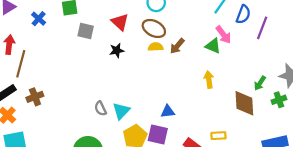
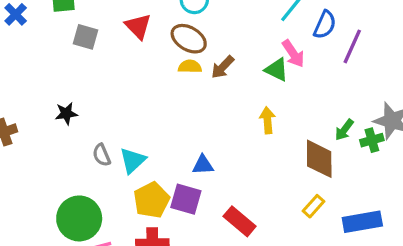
black star: (117, 50) -> (66, 113), moved
green cross: (279, 100) -> (372, 140), moved
yellow rectangle: (218, 136) -> (313, 206), moved, turned -48

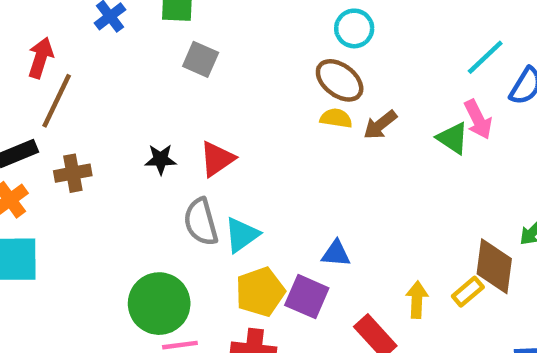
red triangle: (138, 26) -> (217, 159), moved, turned 32
yellow arrow: (267, 120) -> (417, 300), moved
gray semicircle: (102, 155) -> (201, 222), size x1.5
yellow rectangle: (313, 206) -> (468, 292), moved

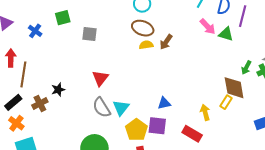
gray square: (201, 59) -> (90, 34), moved
green triangle: (453, 138) -> (226, 34), moved
black star: (161, 159) -> (58, 90), moved

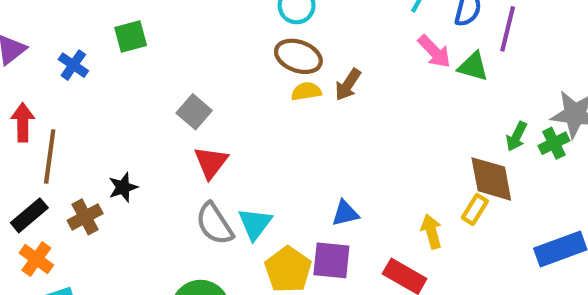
gray square: (90, 34) -> (194, 112), moved, turned 35

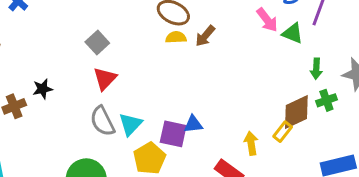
green arrow: (516, 136) -> (316, 69), moved, turned -30
green cross: (554, 143) -> (326, 100), moved
brown diamond: (491, 179) -> (296, 112), turned 69
purple square: (331, 260) -> (173, 134), moved

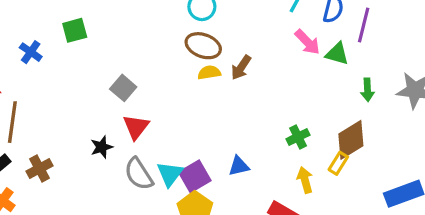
black star: (43, 89) -> (102, 147), moved
green cross: (326, 100) -> (298, 137), moved
purple square: (173, 134) -> (195, 176), moved, turned -36

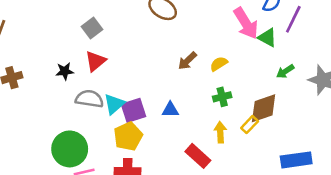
pink arrow: (307, 42) -> (246, 23), size x1.4
brown arrow: (241, 67) -> (187, 61), moved
yellow semicircle: (209, 73) -> (219, 64), moved, turned -36
green arrow: (367, 90) -> (285, 71), turned 48
gray semicircle: (139, 174) -> (89, 99), turned 120

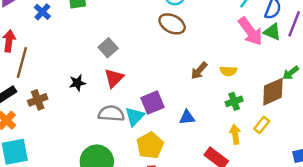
green triangle: (267, 38) -> (272, 32), moved
yellow semicircle: (219, 64) -> (228, 71), turned -140
black star: (65, 71) -> (77, 83), moved
brown diamond: (264, 108) -> (273, 92), moved
purple square: (133, 110) -> (152, 103), moved

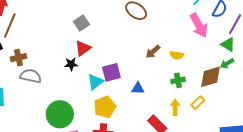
green triangle: (272, 32) -> (228, 44), moved
black star: (77, 83) -> (71, 64), moved
gray semicircle: (111, 114) -> (31, 76), moved

